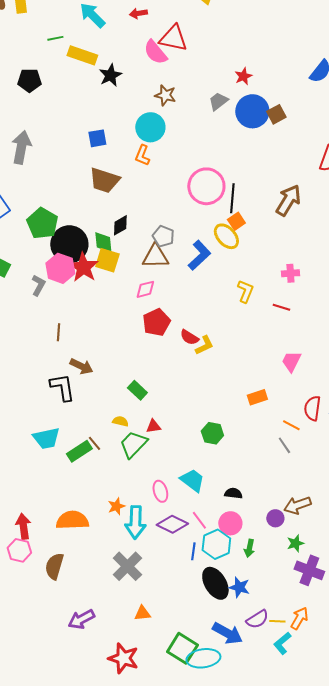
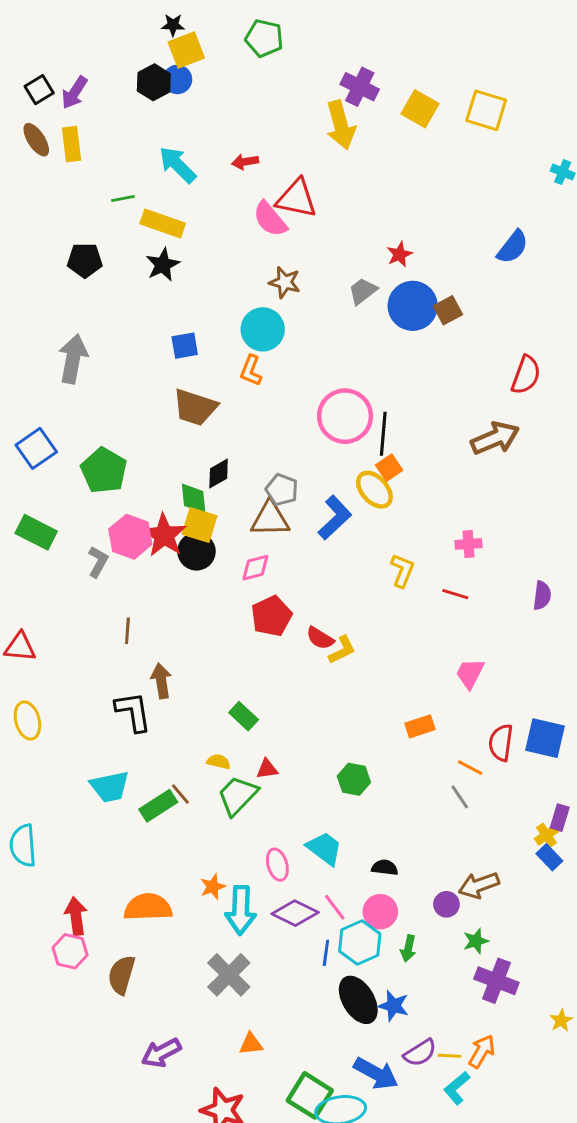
black star: (110, 75) -> (163, 265), moved
brown arrow: (288, 200) -> (495, 438), moved, turned 36
black circle: (69, 244) -> (197, 551), moved, size x0.7
brown arrow: (81, 366) -> (161, 681), turned -125

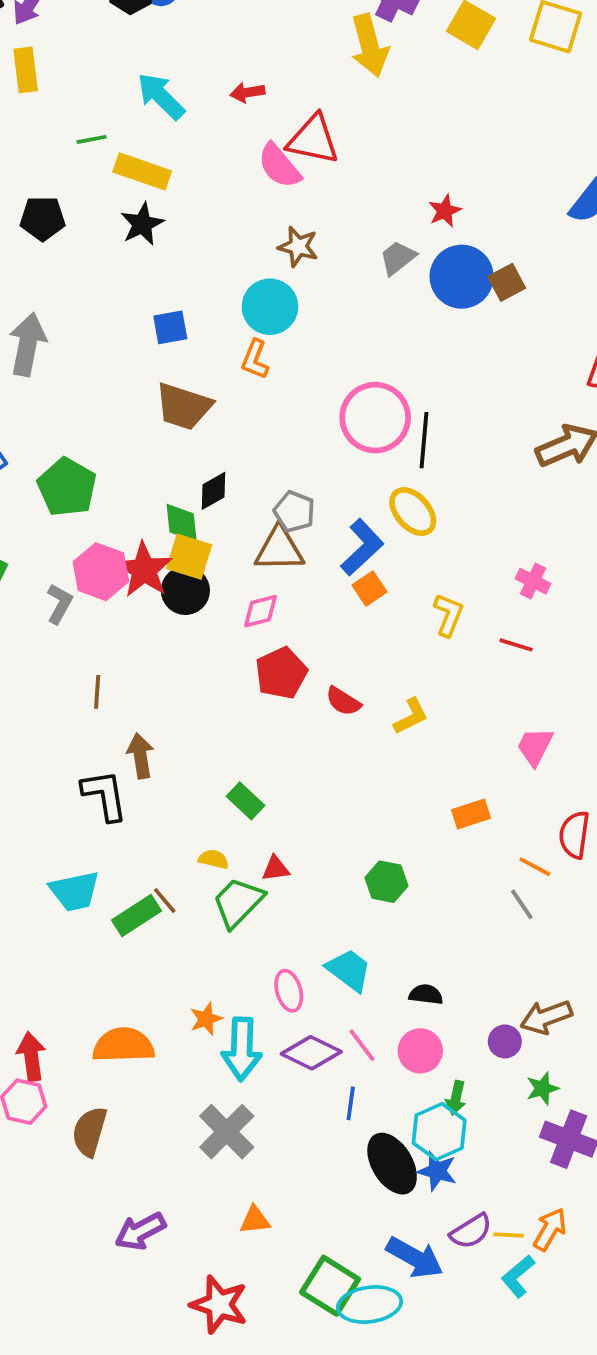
orange square: (389, 468) -> (370, 589), moved
pink cross: (469, 544) -> (533, 581), turned 30
yellow L-shape: (342, 650) -> (411, 716), moved
cyan hexagon: (360, 943) -> (439, 1132), moved

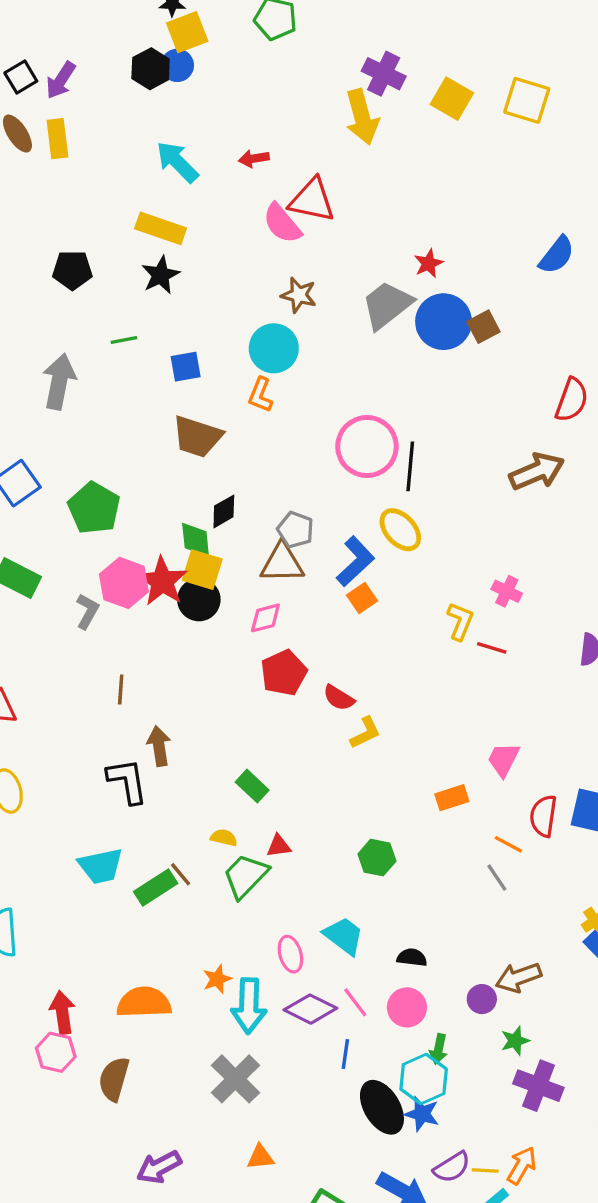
green line: (91, 139) -> (124, 340), moved
gray trapezoid: (398, 258) -> (387, 305), size x1.6
yellow L-shape: (448, 615) -> (460, 621), moved
yellow L-shape: (411, 716) -> (365, 733), moved
pink trapezoid: (535, 746) -> (503, 759), moved

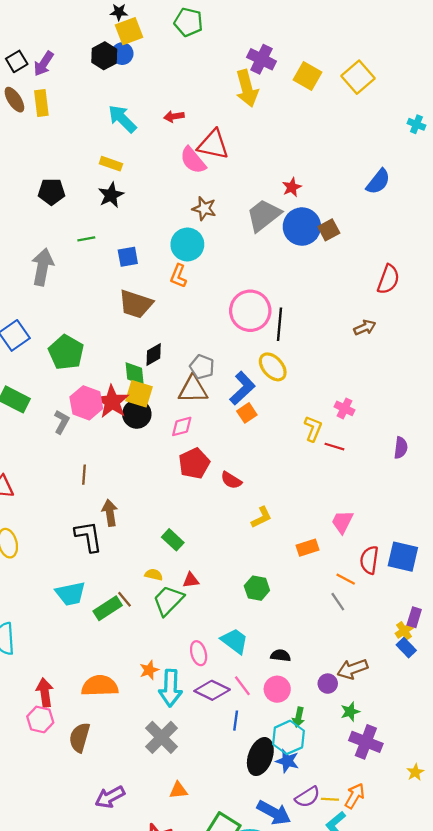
yellow square: (527, 100) -> (358, 77), turned 32
yellow rectangle: (161, 228) -> (111, 164), size x0.7
brown arrow: (537, 471) -> (365, 328), size x0.6
yellow L-shape: (365, 733) -> (261, 517), moved
black ellipse: (382, 1107) -> (260, 757), turned 51

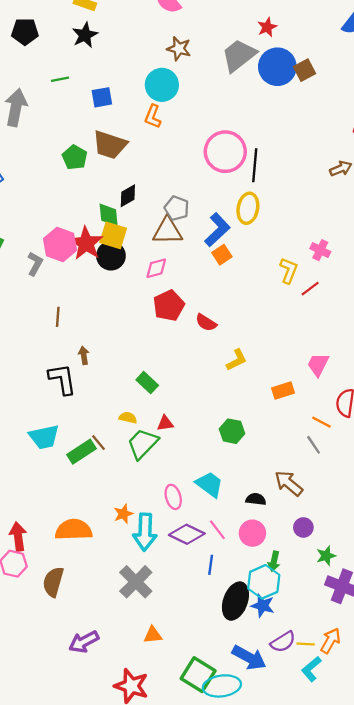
green pentagon: (66, 352) -> (75, 157), moved, size x0.7
yellow ellipse: (273, 367) -> (248, 208), turned 52
red line: (334, 447) -> (310, 289), turned -54
brown arrow: (110, 513) -> (84, 355), size x0.7
brown arrow: (352, 669) -> (289, 483), moved, turned 60

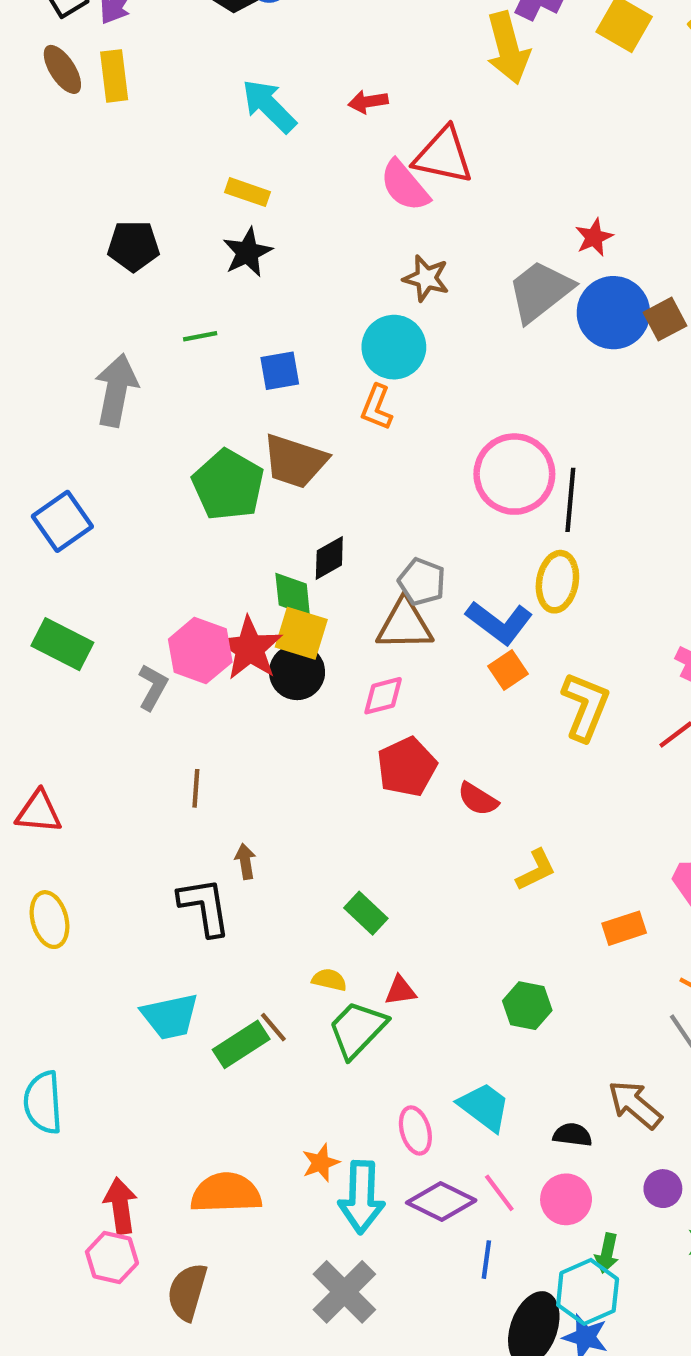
green pentagon: (75, 157) -> (228, 485), size x1.5
blue L-shape: (217, 230) -> (499, 623), turned 80
yellow L-shape: (289, 270) -> (585, 706), moved, size x1.4

